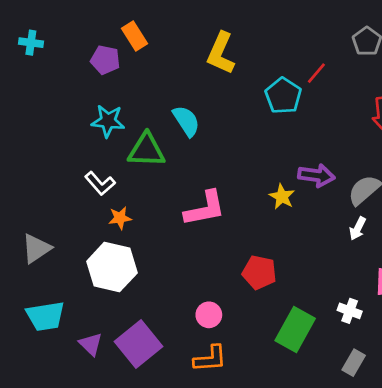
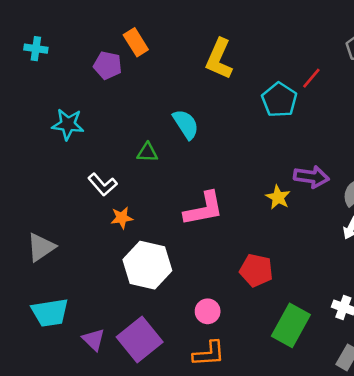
cyan star: (108, 121) -> (68, 124), moved
green triangle: (146, 150) -> (147, 152), size x0.6
white hexagon: (112, 267) -> (147, 265), moved

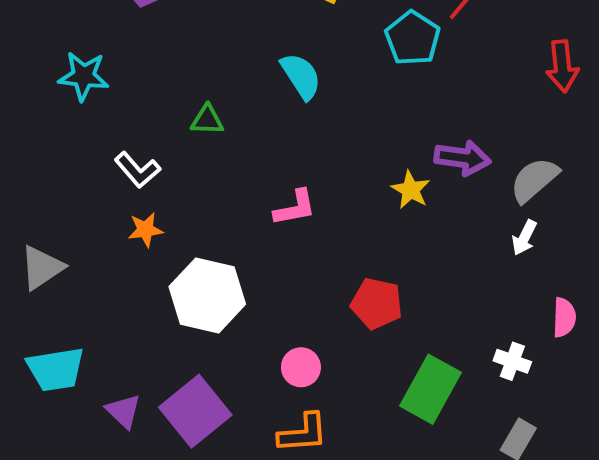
cyan semicircle: (186, 124) -> (301, 76), moved
pink L-shape: (204, 209) -> (295, 208), size x0.7
orange star: (122, 218) -> (145, 230), moved

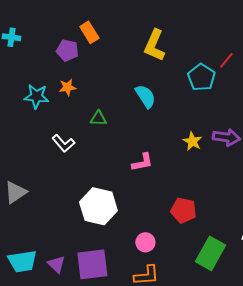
yellow star: (411, 190) -> (192, 141), moved
orange star: (145, 230) -> (67, 87), moved
cyan trapezoid: (56, 369) -> (22, 261), moved
purple square: (195, 411) -> (92, 264), turned 32

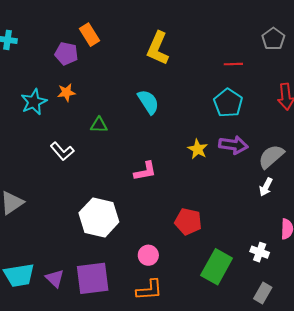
red line: (226, 60) -> (233, 64), turned 48
cyan pentagon: (201, 77) -> (228, 103), moved
cyan star: (36, 96) -> (34, 102), turned -30

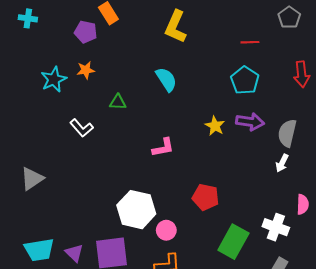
gray semicircle: (271, 156) -> (287, 133), turned -36
white hexagon: (99, 217) -> (136, 210), moved
white cross: (260, 252) -> (276, 227), size x1.4

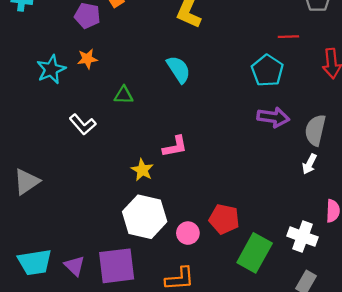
red line: (250, 42) -> (288, 37), moved
yellow star: (215, 126) -> (142, 170), moved
red pentagon: (206, 197) -> (224, 219), moved
pink circle: (166, 230) -> (188, 233), moved

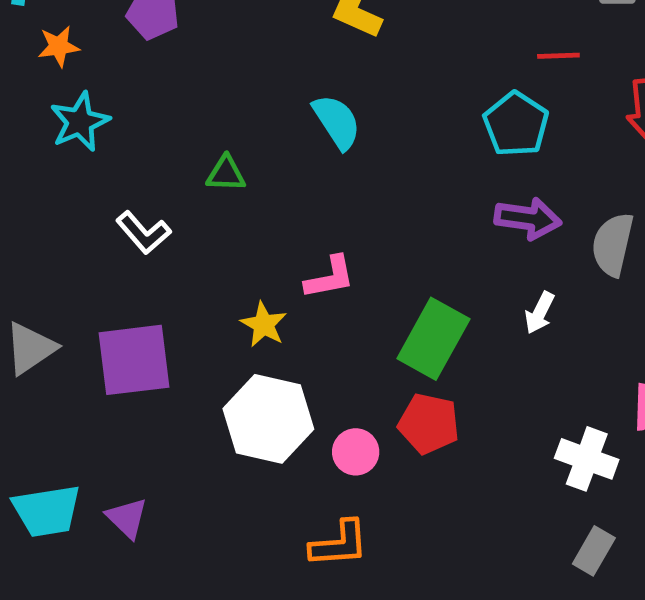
orange star: (87, 59) -> (59, 46), moved
white arrow: (309, 164) -> (540, 313), moved
green rectangle: (255, 253) -> (433, 339), moved
purple square: (117, 266) -> (134, 360), moved

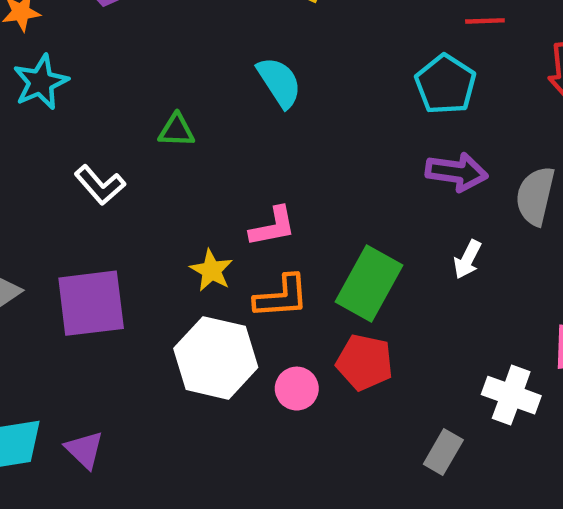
orange L-shape: (339, 544) -> (281, 297), moved
gray rectangle: (594, 551) -> (443, 452), moved

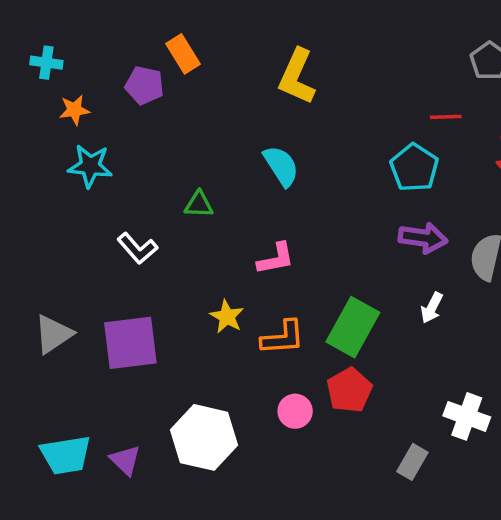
cyan star: (41, 82) -> (90, 166), turned 30
pink L-shape: (273, 227) -> (276, 259), moved
white hexagon: (216, 358) -> (204, 437), moved
red pentagon: (365, 362) -> (349, 390), turned 30

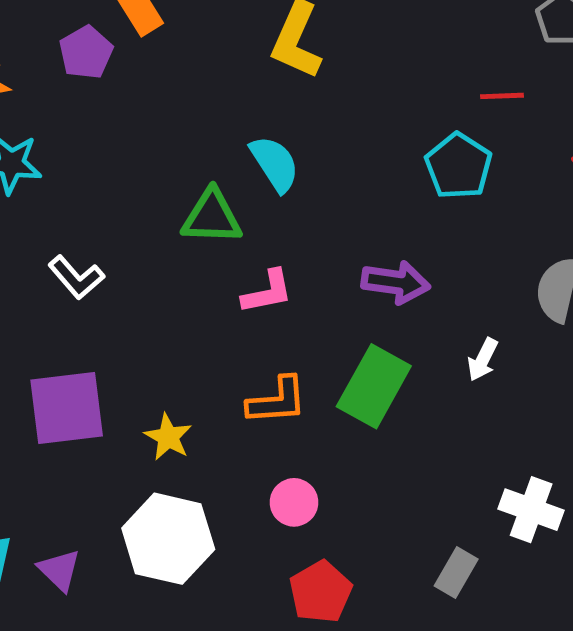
purple pentagon: (144, 85) -> (86, 52), turned 30
green triangle: (199, 204) -> (212, 217), moved, size x1.5
purple arrow: (423, 238) -> (396, 282), moved
yellow star: (227, 317) -> (168, 437), moved
red pentagon: (349, 390) -> (321, 592), moved

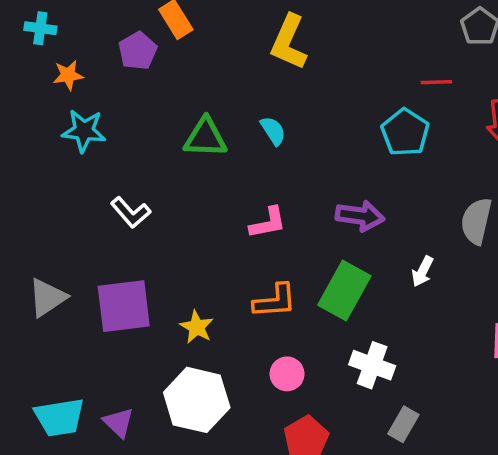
cyan semicircle: (275, 164) -> (273, 131), size x0.7
green triangle: (212, 217) -> (205, 138), moved
white cross: (531, 510) -> (372, 365), moved

